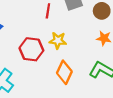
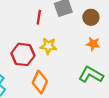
orange diamond: (64, 72) -> (40, 82), moved

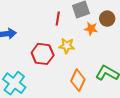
orange star: (93, 44) -> (91, 29), moved
orange diamond: (40, 82) -> (78, 80), moved

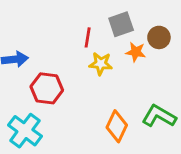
yellow star: (67, 46) -> (101, 64), moved
red hexagon: (43, 54) -> (47, 88), moved

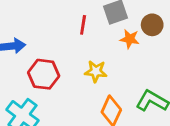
yellow star: (101, 64) -> (96, 71), moved

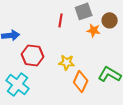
yellow star: (96, 71) -> (67, 62), moved

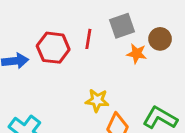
red hexagon: (33, 55) -> (53, 48), moved

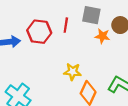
gray square: (122, 26) -> (91, 15), turned 30

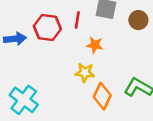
orange star: (102, 36) -> (95, 45), moved

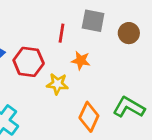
red hexagon: (47, 28) -> (29, 62), moved
yellow star: (85, 72) -> (57, 84), moved

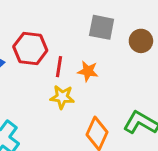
red line: (62, 33) -> (59, 67), moved
red hexagon: (29, 62) -> (30, 49), moved

